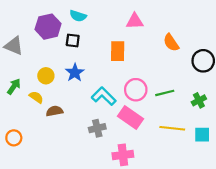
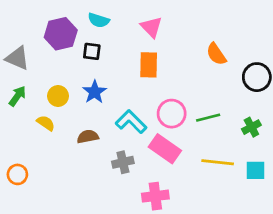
pink triangle: (135, 21) -> (151, 27), moved, turned 48
green arrow: (14, 86) -> (17, 96), moved
brown semicircle: (54, 111) -> (88, 137), moved

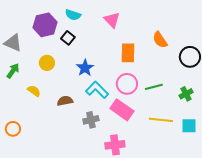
black square: (92, 51) -> (68, 38), turned 32
orange rectangle: (149, 65) -> (128, 53), moved
blue star: (95, 92) -> (85, 68), moved
yellow circle: (58, 96) -> (47, 63), moved

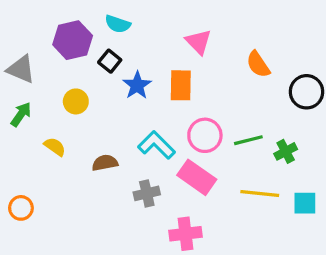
pink triangle: (112, 20) -> (198, 42), moved
orange rectangle: (128, 53) -> (181, 85), moved
blue star: (85, 68) -> (137, 85), moved
green cross: (186, 94) -> (286, 151), moved

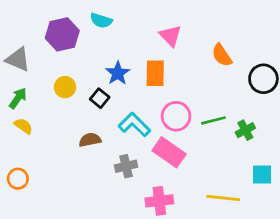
black square: (110, 61) -> (100, 98), moved
yellow semicircle: (55, 147) -> (23, 126), moved
yellow line: (260, 193) -> (223, 198), moved

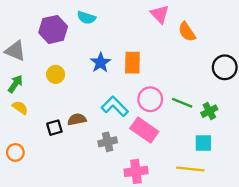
pink triangle: (170, 36) -> (160, 14), moved
orange semicircle: (222, 55) -> (187, 32), moved
black square: (100, 98) -> (54, 128), moved, turned 35
green line: (213, 120) -> (182, 103), turned 36
cyan square: (262, 175) -> (203, 143), moved

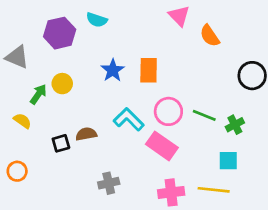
green arrow: (15, 84) -> (38, 94), moved
gray cross: (108, 142) -> (109, 183), moved
pink cross: (136, 171) -> (171, 192), moved

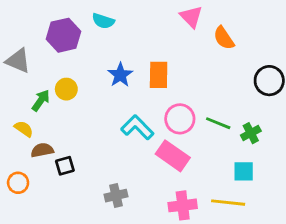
brown semicircle: (86, 134) -> (42, 150), moved
black square: (61, 143) -> (65, 166), moved

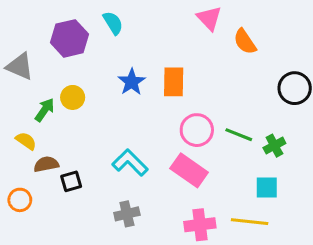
cyan semicircle: (103, 21) -> (113, 23), turned -140
cyan L-shape: (137, 127) -> (130, 163), moved

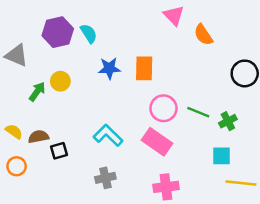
cyan semicircle: (113, 23) -> (89, 34), moved
blue star: (132, 82) -> (109, 68), turned 30
yellow semicircle: (26, 141) -> (14, 131), moved
yellow line: (250, 222) -> (241, 183), moved

